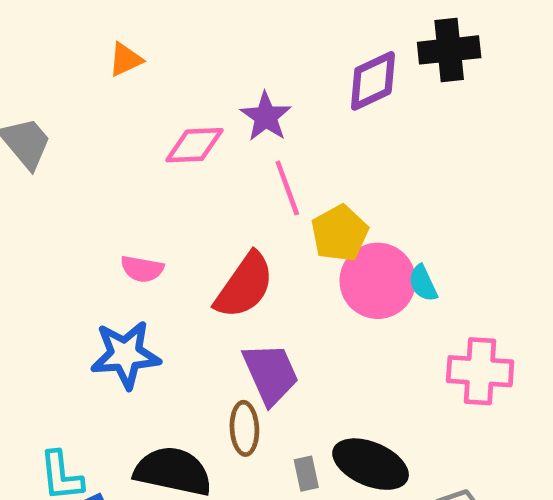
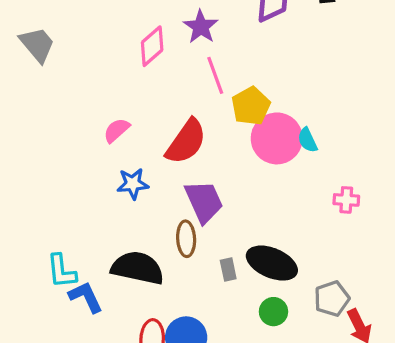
pink diamond: (194, 145) -> (152, 46), turned -39
pink semicircle: (142, 269) -> (117, 130), turned 128
blue star: (125, 355) -> (133, 184), moved, size x0.7
pink cross: (480, 371) -> (346, 200), size x0.6

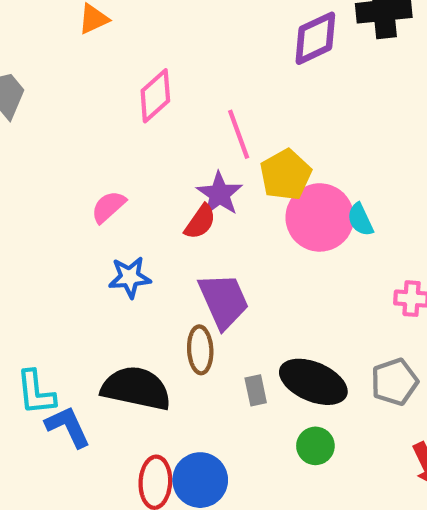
purple star: (201, 27) -> (219, 194), moved
red semicircle: (186, 142) -> (200, 222), size x0.6
gray pentagon: (332, 299) -> (394, 382), moved

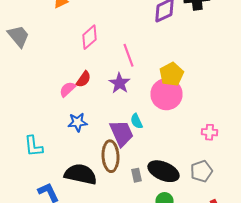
yellow pentagon: (286, 175) -> (172, 74), moved
cyan semicircle: (360, 220) -> (136, 121), moved
red semicircle: (200, 222) -> (84, 79), moved
brown ellipse: (200, 350) -> (110, 156), size x1.4
cyan L-shape: (36, 393) -> (34, 146), moved

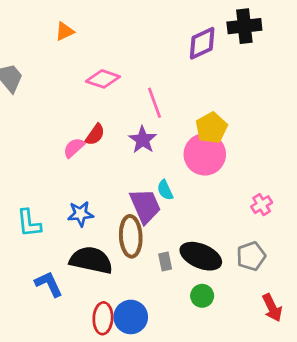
pink diamond: (90, 37) -> (103, 79), turned 60
blue star: (78, 122) -> (80, 214), moved
pink cross: (210, 132) -> (262, 205), turned -35

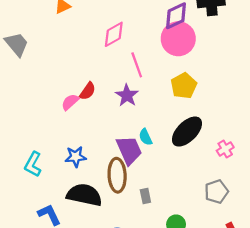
pink diamond: (103, 79) -> (114, 34), moved, turned -48
pink circle: (205, 154) -> (178, 39), moved
cyan L-shape: (29, 223) -> (33, 164), turned 35
black ellipse: (201, 256) -> (187, 132), moved, turned -68

